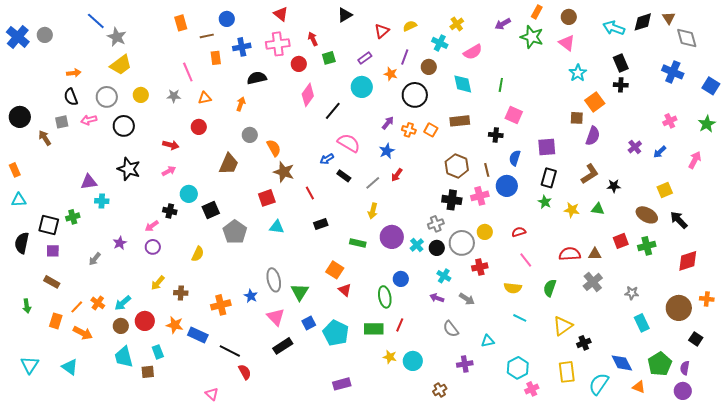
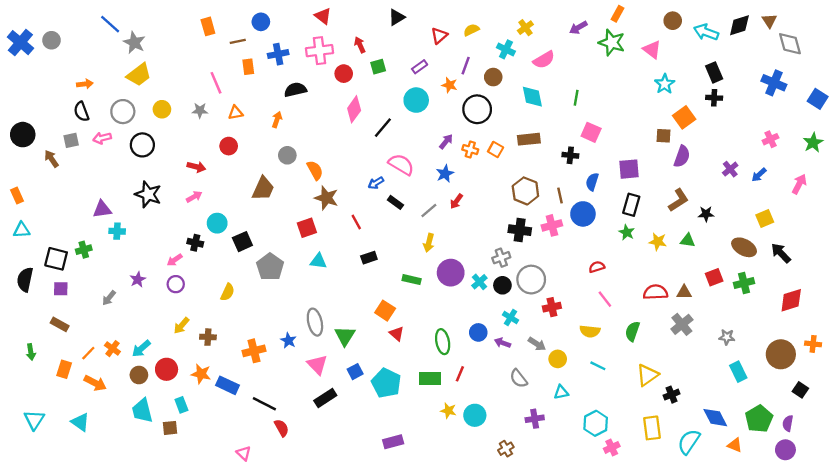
brown circle: (569, 17) -> (673, 21), moved
yellow circle: (485, 232) -> (558, 359), moved
blue circle: (401, 279) -> (478, 332), moved

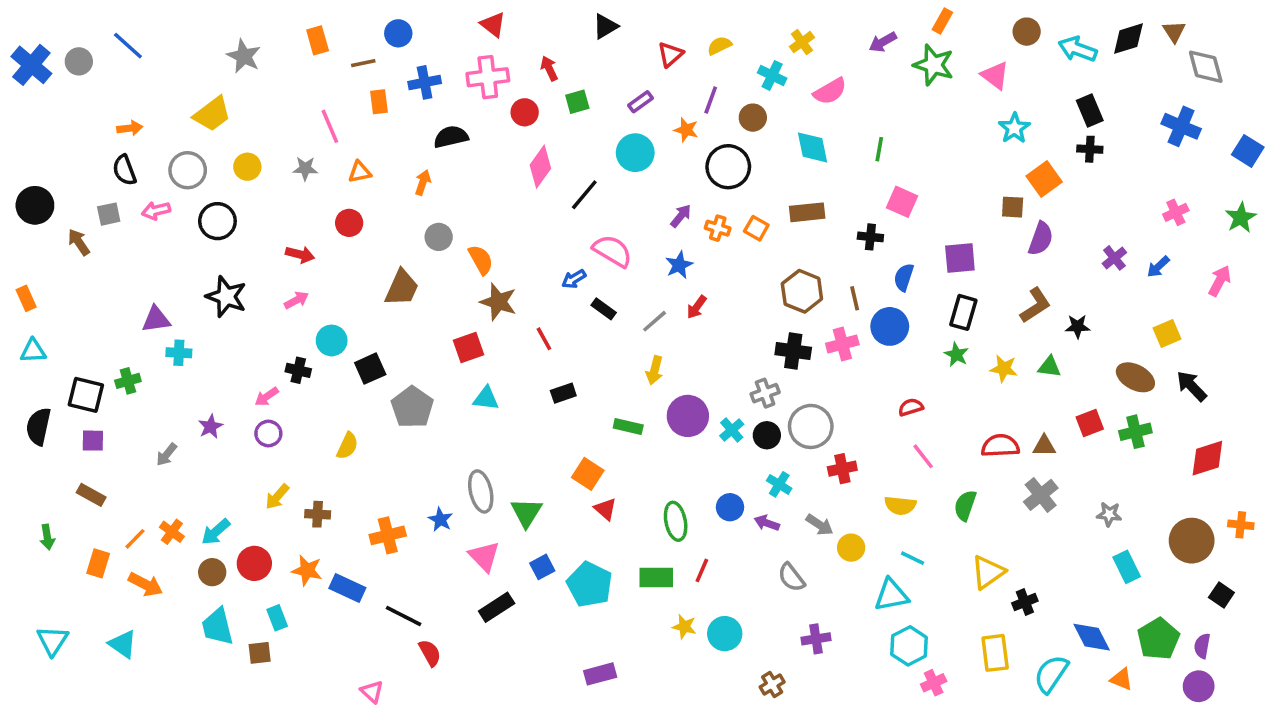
blue line: (110, 24) -> (128, 46), moved
gray star: (134, 43) -> (244, 56), moved
cyan triangle: (561, 392) -> (891, 595), moved, size x1.5

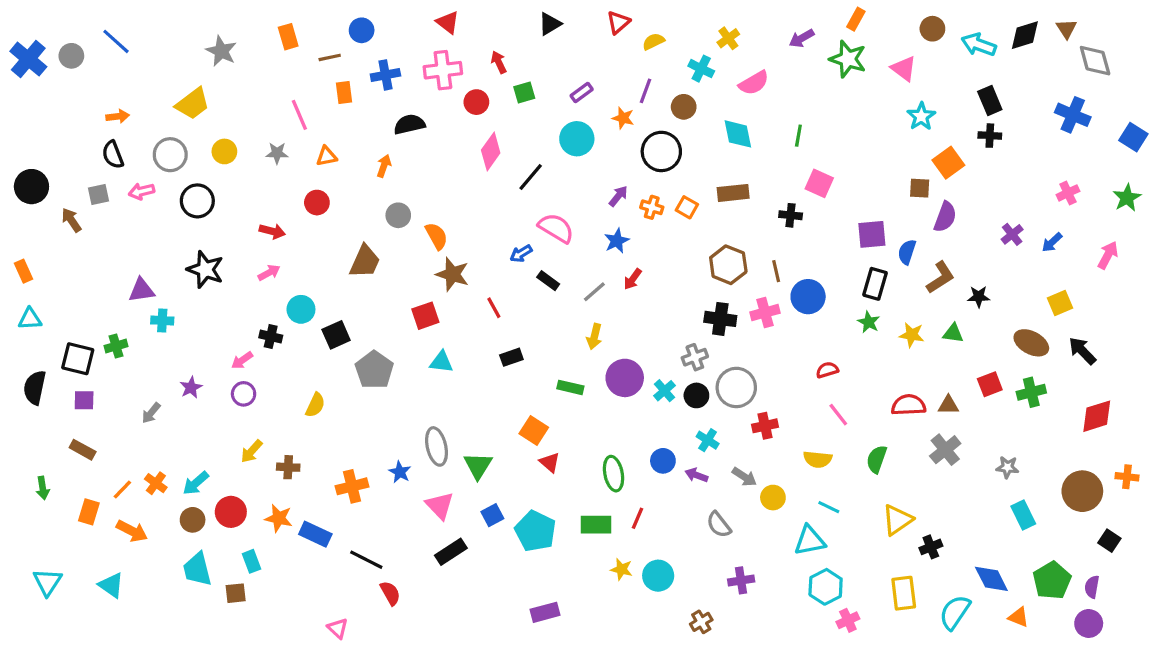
red triangle: (670, 54) -> (618, 22), moved
blue semicircle: (904, 277) -> (907, 252), moved

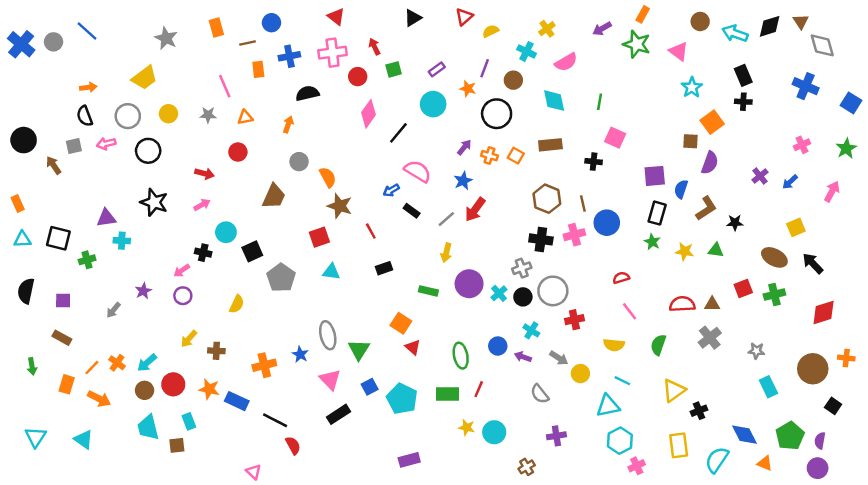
red arrow: (633, 279) -> (475, 209), size x1.5
black square: (78, 359) -> (58, 238), moved

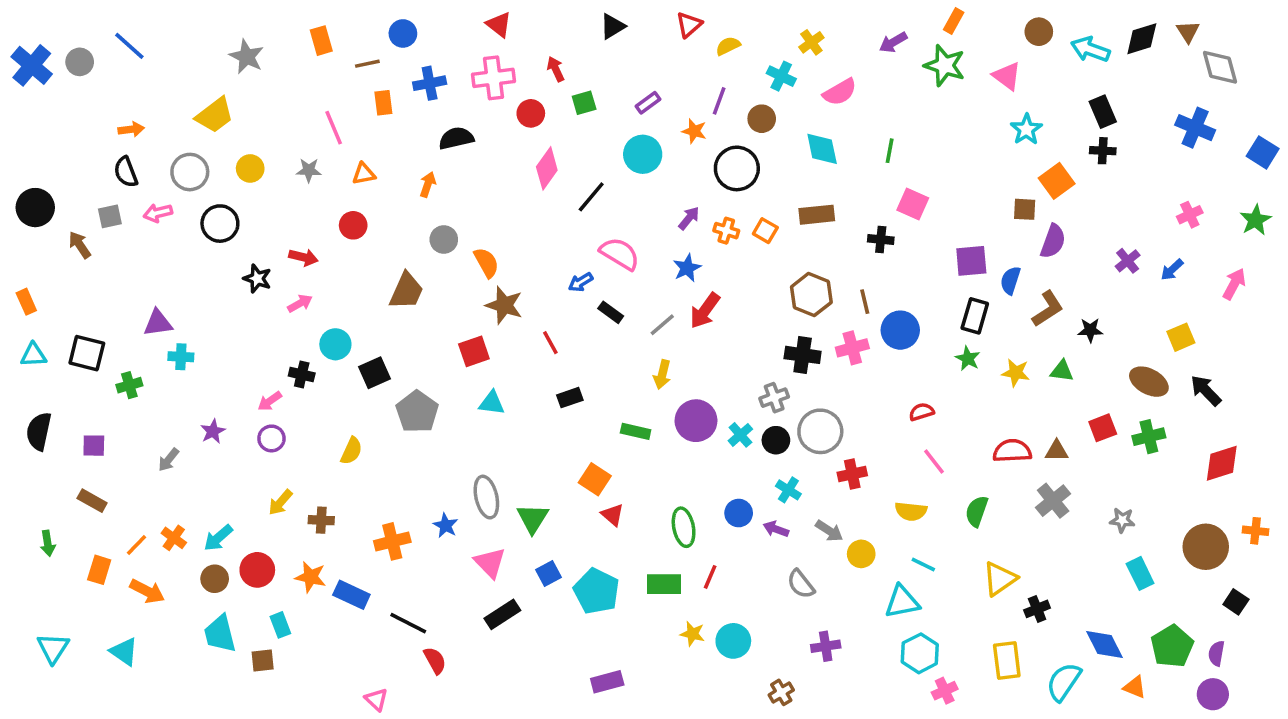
black star: (154, 202) -> (257, 279), moved, size x0.7

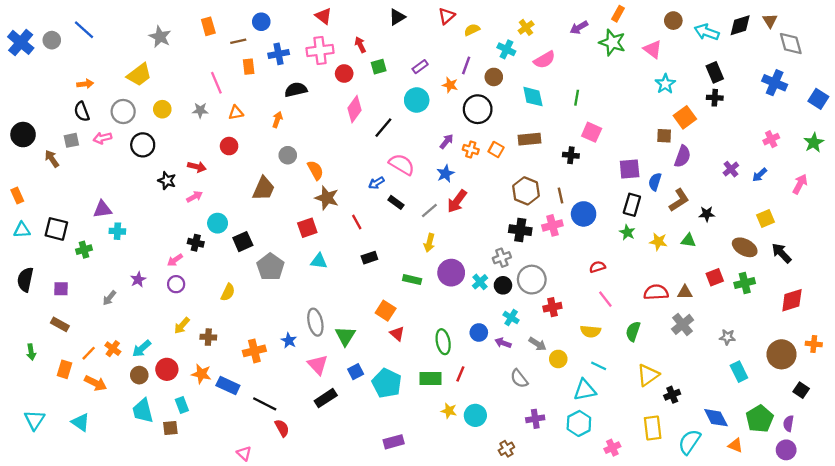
cyan hexagon: (920, 653) -> (579, 423), moved

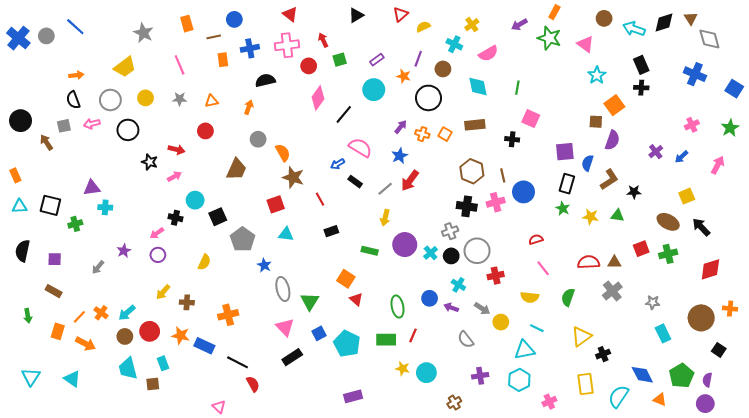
pink line: (216, 83) -> (180, 65), moved
blue star: (289, 341) -> (264, 265), moved

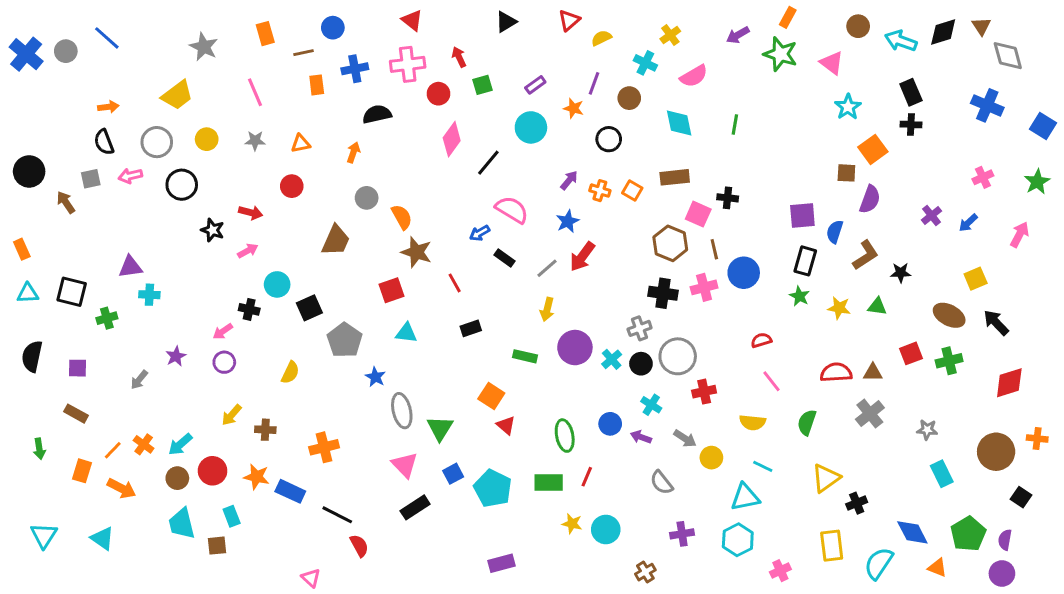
black circle: (428, 98) -> (609, 139), size x0.7
pink square: (531, 119) -> (698, 214), moved

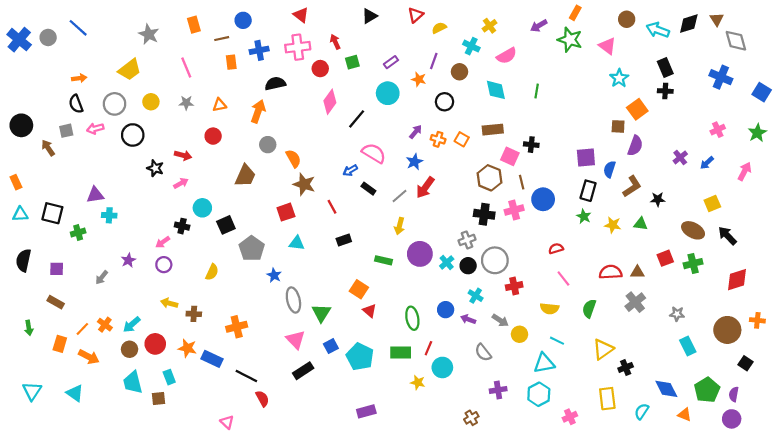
orange arrow: (353, 152) -> (258, 111), size x1.5
yellow arrow: (232, 415) -> (169, 303), turned 63
cyan circle: (606, 529) -> (442, 367), moved
cyan semicircle: (879, 563) -> (642, 411), size x0.7

